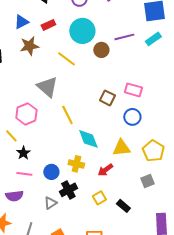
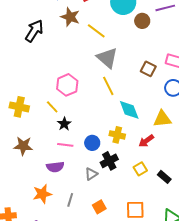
brown star: (29, 46) -> (70, 17), turned 30
yellow line: (66, 59) -> (96, 31), moved
gray triangle: (47, 87) -> (107, 58), moved

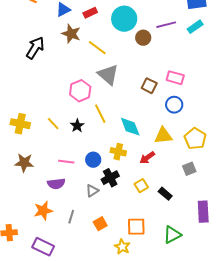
pink hexagon: (67, 85) -> (80, 91), moved
yellow line: (108, 86) -> (100, 114), moved
black star: (64, 124) -> (77, 126), moved

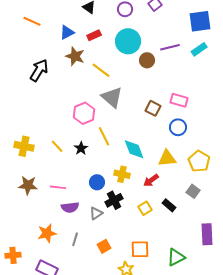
pink line: (66, 162) -> (58, 187), moved
gray square: (189, 169) -> (193, 191), turned -32
purple semicircle: (56, 184) -> (70, 207), moved
black rectangle: (165, 194) -> (169, 205), moved

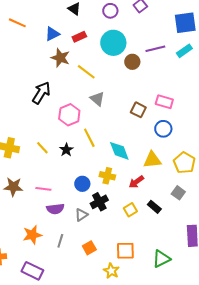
black arrow: (39, 70) -> (41, 93), moved
gray triangle: (112, 97) -> (97, 99), size x0.7

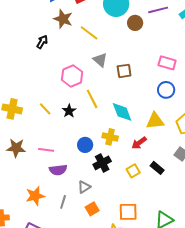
black arrow: (41, 93) -> (42, 42), moved, size x0.6
brown square: (138, 110) -> (124, 71), moved, turned -35
gray triangle: (81, 215) -> (84, 187), moved

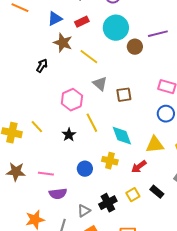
yellow line: (45, 109) -> (37, 127), moved
black cross: (102, 163) -> (108, 203), moved

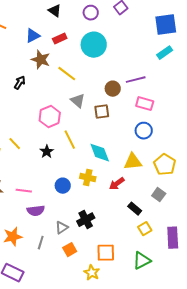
purple line: (158, 34) -> (136, 80), moved
brown circle: (135, 47) -> (113, 89), moved
yellow square: (133, 195) -> (145, 229), moved

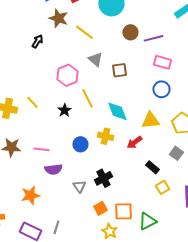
brown circle: (113, 89) -> (130, 32), moved
gray triangle: (62, 228) -> (79, 186), turned -32
gray line: (41, 243) -> (56, 227), moved
orange square: (70, 250) -> (100, 208), moved
green triangle: (142, 261) -> (147, 221), moved

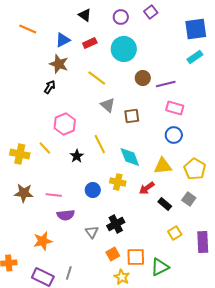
brown star: (58, 18) -> (59, 64), moved
pink hexagon: (67, 75) -> (65, 124), moved
black rectangle: (152, 167) -> (165, 204), moved

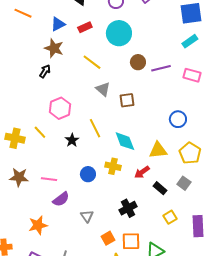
pink rectangle: (175, 108) -> (192, 75), moved
blue circle: (174, 135) -> (178, 119), moved
purple semicircle: (66, 215) -> (61, 199), turned -30
black cross: (116, 224) -> (128, 208), moved

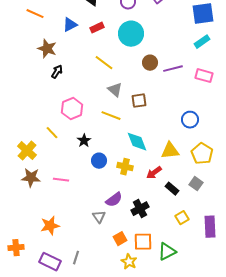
brown star: (54, 48) -> (47, 49), moved
yellow line: (95, 128) -> (111, 116), moved, turned -42
yellow cross: (15, 138) -> (27, 151), moved, turned 30
blue circle: (88, 174) -> (99, 161), moved
purple semicircle: (61, 199) -> (114, 200), moved

